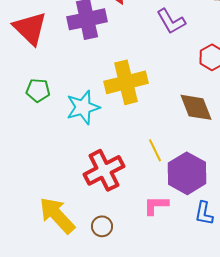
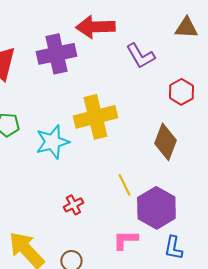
brown diamond: (196, 107) -> (165, 142), turned 42
red cross: (104, 170) -> (73, 205), size x0.5

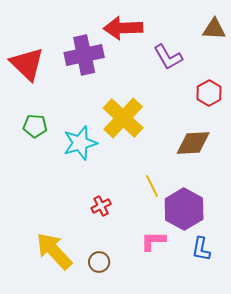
yellow cross: (95, 117) -> (123, 118), turned -33
brown diamond: (165, 142) -> (193, 143), turned 66

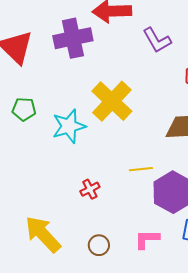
yellow line: (152, 186) -> (141, 169), turned -70
pink L-shape: (153, 241) -> (147, 239), moved
brown circle: (99, 262) -> (99, 245), moved

